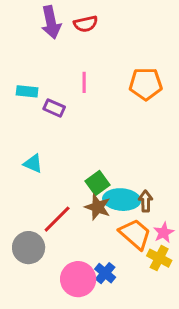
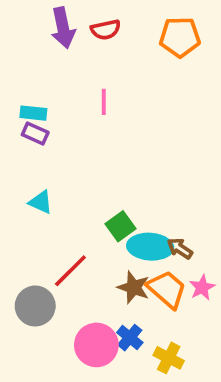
orange pentagon: (146, 84) -> (180, 37), moved
purple rectangle: (54, 108) -> (35, 134), moved
brown arrow: (146, 201) -> (180, 248), turned -55
brown star: (98, 207) -> (133, 287), moved
yellow cross: (159, 258) -> (169, 358), moved

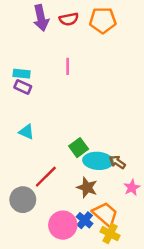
orange pentagon: (180, 37) -> (103, 20), moved
orange trapezoid: (167, 289) -> (105, 214), moved

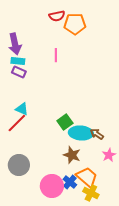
purple arrow: (41, 18) -> (15, 44), moved
orange pentagon: (103, 20) -> (75, 24), moved
red line: (46, 177) -> (17, 123), moved

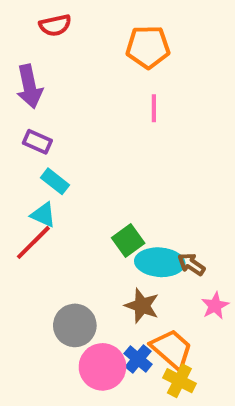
red semicircle: (57, 16) -> (55, 25), moved
pink line: (56, 55) -> (154, 108), moved
cyan rectangle: (18, 61) -> (55, 181), moved, turned 32
gray circle: (19, 165) -> (75, 325), moved

